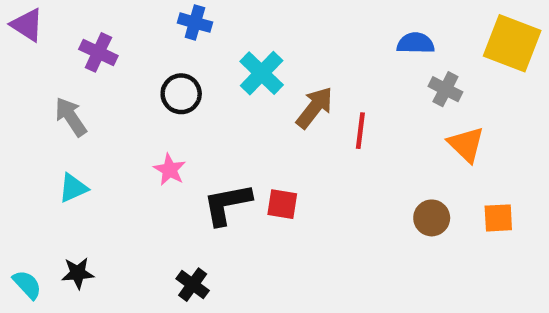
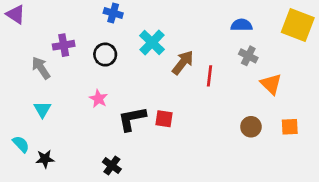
purple cross: (98, 52) -> (64, 45), moved, turned -35
gray cross: (445, 89) -> (248, 56), moved
cyan triangle: (73, 188) -> (42, 109), turned -36
cyan semicircle: (27, 285) -> (21, 144), moved

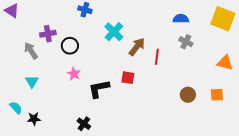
black circle: (105, 55) -> (70, 46), moved
orange triangle: (271, 84) -> (225, 63), moved, turned -30
red square: (164, 119) -> (128, 78), moved

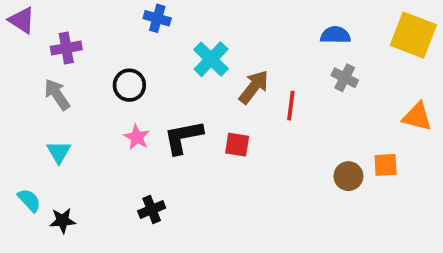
purple cross: (48, 34) -> (66, 48), moved
black L-shape: (99, 89) -> (183, 137), moved
orange square: (217, 95) -> (386, 165), moved
black cross: (84, 124) -> (152, 210), moved, turned 32

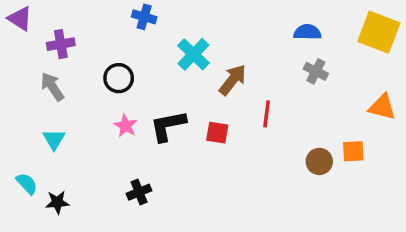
red line: (291, 106) -> (267, 114), moved

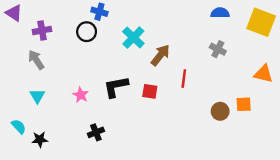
blue semicircle: (307, 32) -> (220, 13), moved
black circle: (119, 78) -> (87, 32), moved
pink star: (125, 126) -> (81, 95), moved

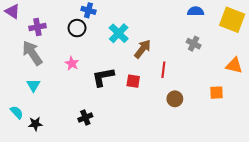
gray arrow: (36, 60) -> (32, 53), size x1.4
pink star: (81, 95) -> (72, 63), moved
brown circle: (220, 111) -> (175, 99), moved

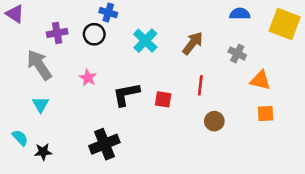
purple cross: (37, 27) -> (57, 33), moved
brown arrow: (143, 49) -> (193, 43), moved
orange triangle: (234, 66) -> (260, 80), moved
black cross: (85, 118) -> (104, 144), size x1.6

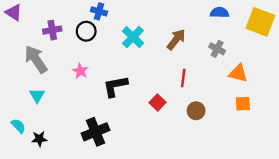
red square: (163, 99) -> (157, 103), moved, turned 35

